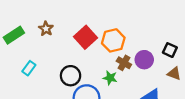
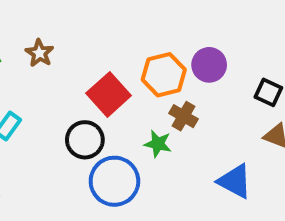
red square: (85, 37) -> (109, 94), moved
purple circle: (144, 60) -> (209, 65), moved

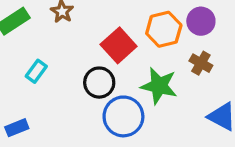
brown cross: (183, 116) -> (201, 63), moved
green star: (158, 144) -> (159, 86), size x1.6

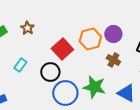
cyan rectangle: (36, 71) -> (20, 65), moved
green star: (159, 86) -> (94, 87), moved

